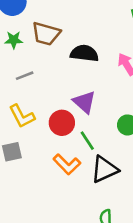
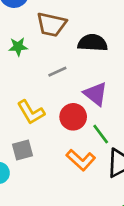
green star: (14, 40) -> (18, 47), moved
gray line: (25, 76) -> (57, 72), moved

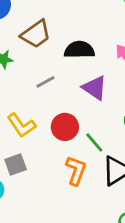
brown trapezoid: (51, 24) -> (36, 34), turned -44
purple triangle: (96, 94) -> (95, 88), moved
orange L-shape: (81, 160) -> (76, 171), turned -108

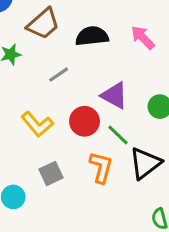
purple triangle: (95, 88) -> (114, 95), moved
gray square: (16, 165) -> (51, 173), moved

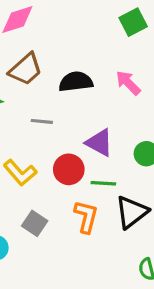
gray line: (59, 75) -> (42, 121), turned 40
green line: (118, 135) -> (103, 183), turned -40
gray square: (51, 173) -> (35, 223), turned -30

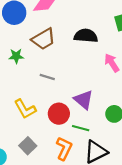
black semicircle: (76, 82) -> (86, 36), moved

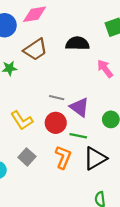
gray line: (47, 77) -> (57, 98), moved

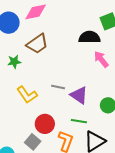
black semicircle: (77, 43) -> (89, 37), moved
yellow L-shape: (22, 120) -> (27, 95), moved
red circle: (56, 123) -> (45, 124), moved

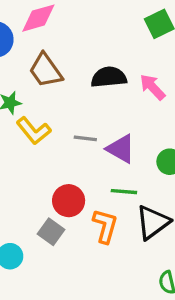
black semicircle: (89, 37) -> (109, 77), moved
brown trapezoid: (37, 44) -> (46, 70), turned 95
yellow L-shape: (27, 95) -> (34, 131), moved

